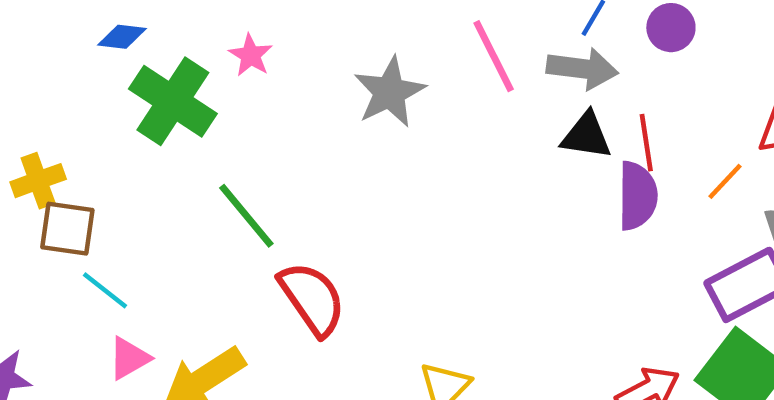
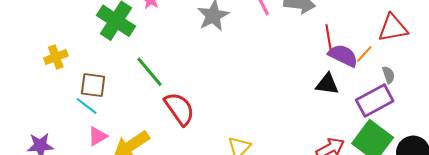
black triangle: (586, 136) -> (327, 84), moved
purple semicircle: (637, 196) -> (343, 56), moved, turned -64
brown square: (67, 229) -> (93, 85), moved

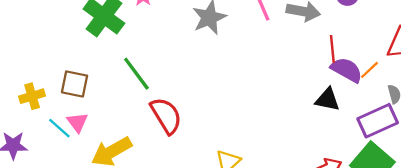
yellow cross: (56, 57) -> (32, 96), moved
cyan line: (86, 106) -> (59, 128), moved
pink triangle: (98, 136) -> (77, 122), moved, turned -40

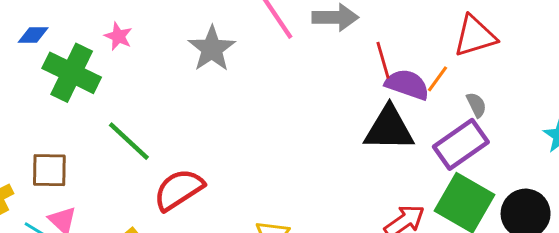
black triangle: (327, 100) -> (389, 129), size x1.5
red semicircle: (166, 116) -> (179, 190), turned -81

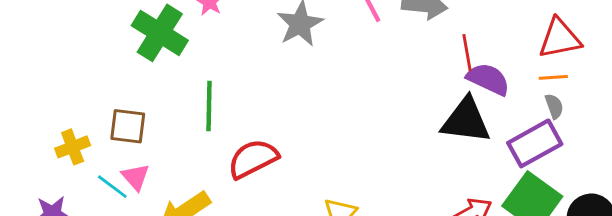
orange line: (437, 79) -> (553, 77), moved, turned 44
green line: (129, 141) -> (209, 106), turned 42

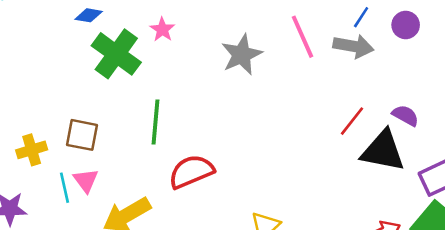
red line: (467, 53) -> (352, 121), moved, turned 44
purple semicircle: (488, 79) -> (405, 115), size x0.7
cyan line: (112, 187) -> (65, 188), turned 36

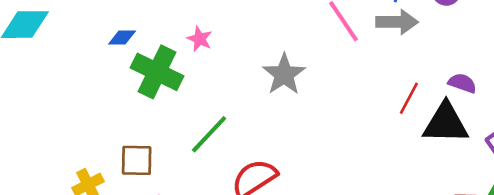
gray star: (242, 55) -> (284, 74), moved
green line: (156, 122) -> (209, 134), turned 48

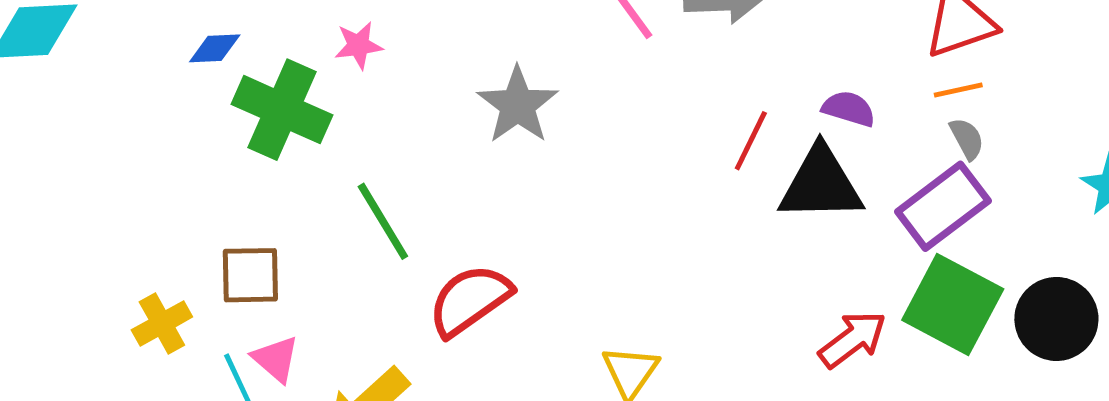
pink star: (200, 39) -> (358, 45), turned -30
green line: (209, 134) -> (383, 221), turned -72

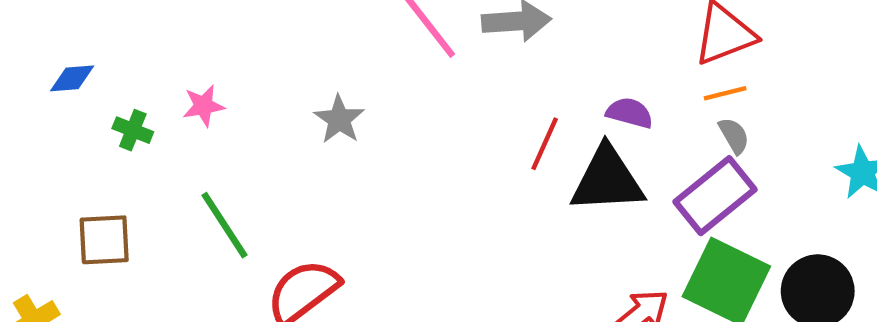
pink star: (358, 45) -> (203, 106), moved
gray star: (518, 105) -> (339, 119), size x0.7
green cross: (282, 110) -> (133, 130), size x0.5
brown square: (250, 275) -> (104, 240), moved

